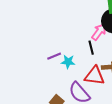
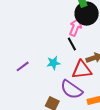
purple line: (54, 56) -> (23, 66), moved

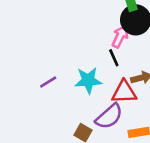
cyan star: (53, 63) -> (88, 80), size x1.5
purple semicircle: (71, 90) -> (109, 116), turned -80

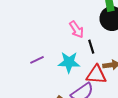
pink arrow: (120, 37) -> (76, 30), moved, turned 114

